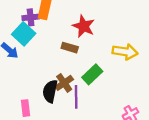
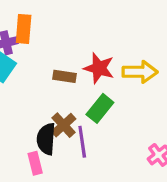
red star: (84, 26) -> (99, 68), moved
pink rectangle: (26, 108) -> (35, 163), moved

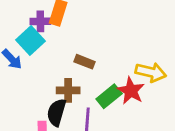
red star: (99, 68) -> (131, 91), moved
brown cross: (64, 125) -> (68, 90), moved, turned 30

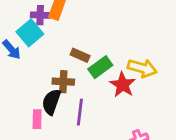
green rectangle: (109, 96) -> (100, 67), moved

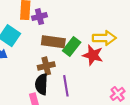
purple cross: (40, 15) -> (39, 17), moved
brown rectangle: (80, 55) -> (53, 42), size x1.5

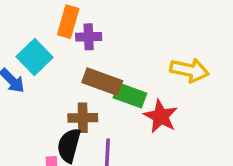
yellow arrow: (104, 38) -> (189, 70), moved
green rectangle: (72, 47) -> (130, 95), turned 60

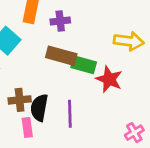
purple cross: (89, 37) -> (60, 21), moved
brown cross: (83, 118) -> (20, 100), moved

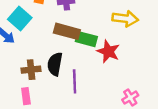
black semicircle: (39, 108) -> (55, 64), moved
pink rectangle: (27, 127) -> (26, 96), moved

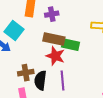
red star: (108, 51) -> (55, 56), moved
black semicircle: (55, 64) -> (40, 80), moved

